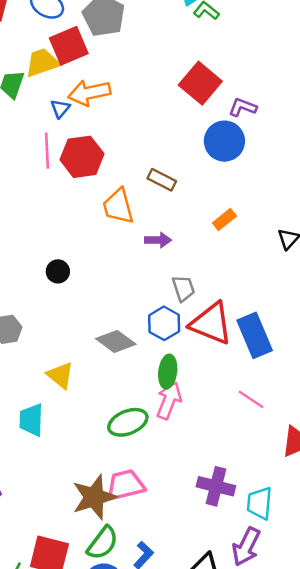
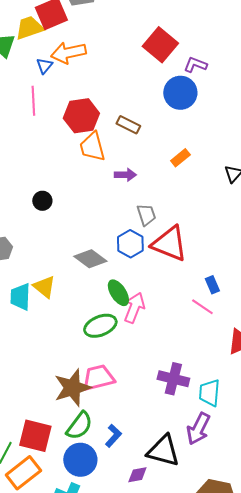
red hexagon: (82, 157) -> (81, 116), moved
blue rectangle: (255, 335) -> (212, 285), moved, size x0.5
green ellipse: (168, 372) -> (118, 293), moved, turned -40
cyan trapezoid: (31, 420) -> (20, 297), moved

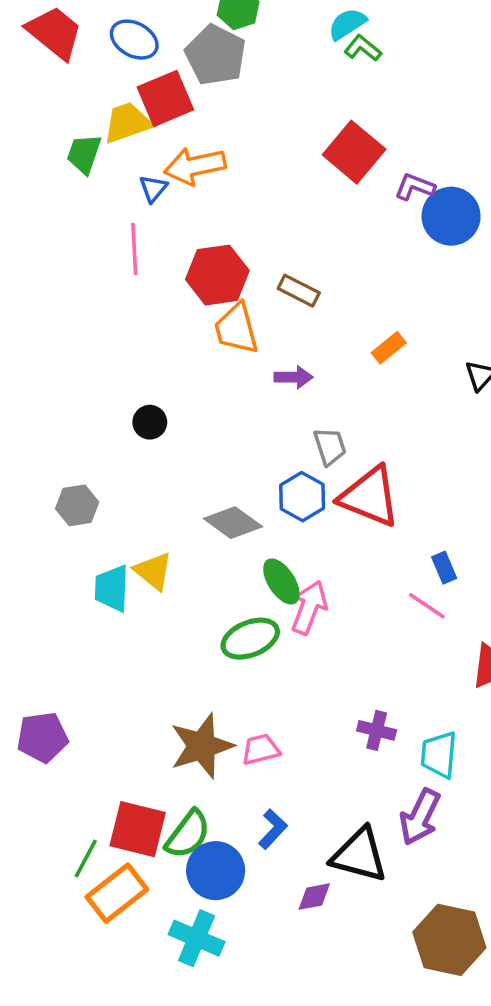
blue circle: (180, 93) -> (451, 216), moved
pink trapezoid: (98, 378) -> (261, 749), moved, size x0.7
purple cross: (173, 379) -> (377, 730), size x0.7
green semicircle: (79, 426) -> (188, 834), moved

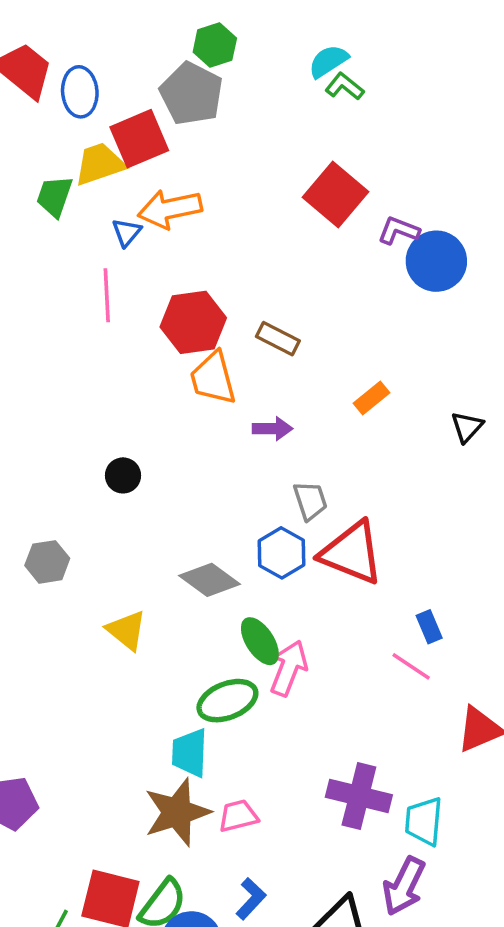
blue ellipse: (134, 40) -> (80, 92), moved, turned 57
cyan trapezoid: (112, 588) -> (190, 753), moved
purple cross: (377, 730) -> (359, 796), size x1.6

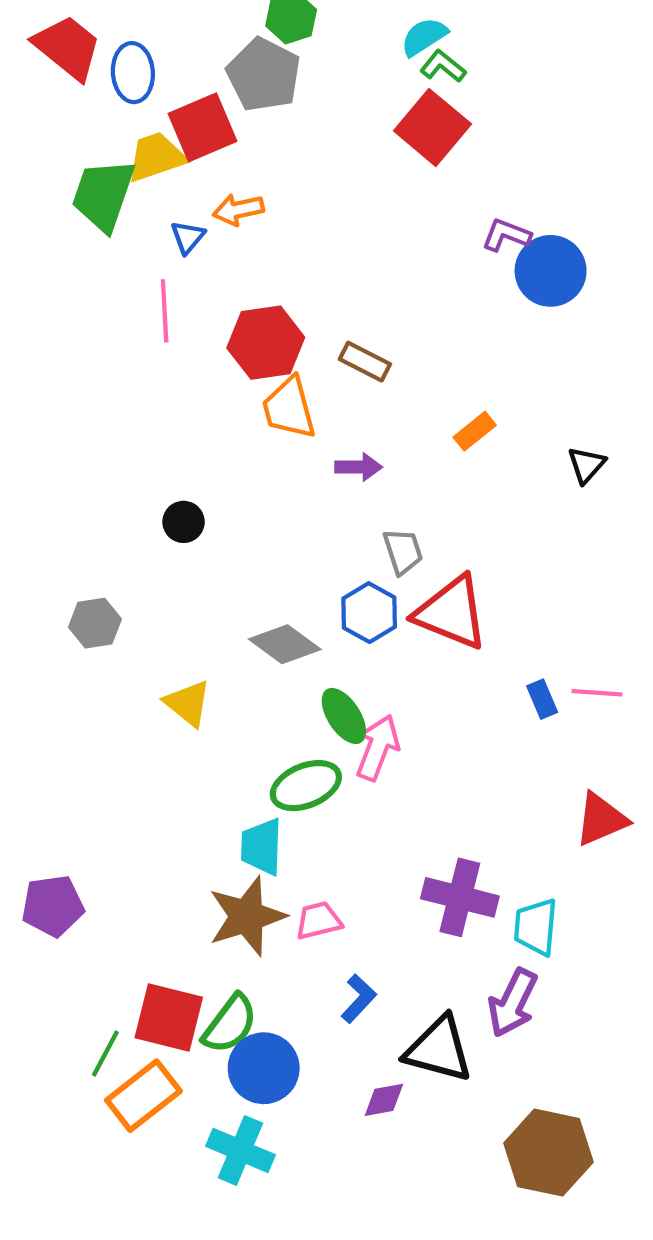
red square: (336, 195) -> (432, 127), moved
green trapezoid: (55, 196) -> (103, 195), size x1.5
orange arrow: (170, 209) -> (238, 210), size x0.7
pink line: (411, 666) -> (597, 693), moved, turned -30
blue L-shape: (251, 899) -> (359, 999), moved

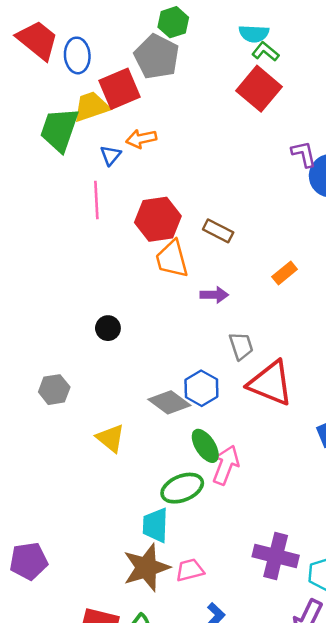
cyan semicircle: (424, 37) -> (254, 34), turned -144
purple L-shape: (506, 235) -> (304, 154), turned 56
blue hexagon: (369, 613) -> (201, 388), moved

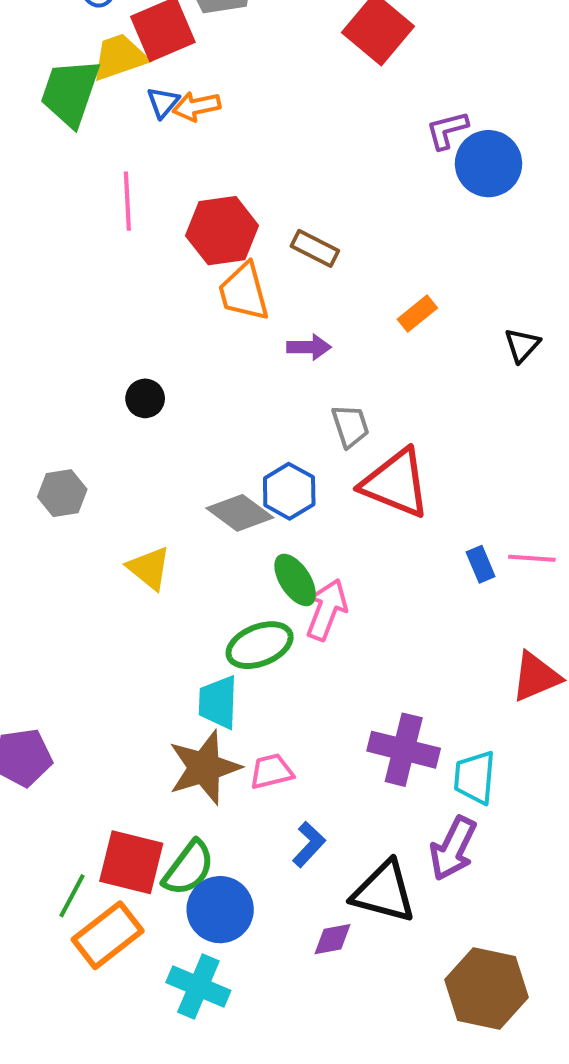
purple L-shape: (304, 154) -> (447, 130), turned -92
blue triangle: (111, 155) -> (163, 102), moved

